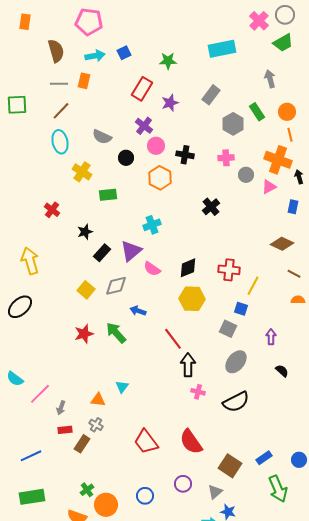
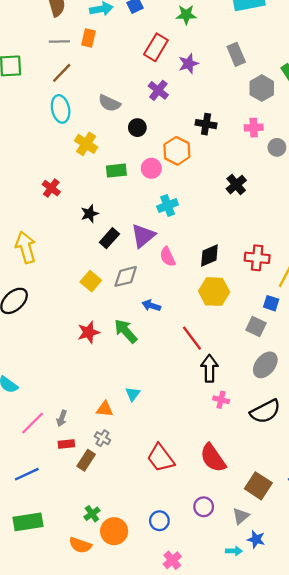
gray rectangle: (211, 95) -> (236, 54), turned -60
pink circle: (156, 146) -> (151, 168), moved
pink semicircle: (152, 269) -> (168, 257), turned 30
pink line: (40, 394) -> (33, 423), moved

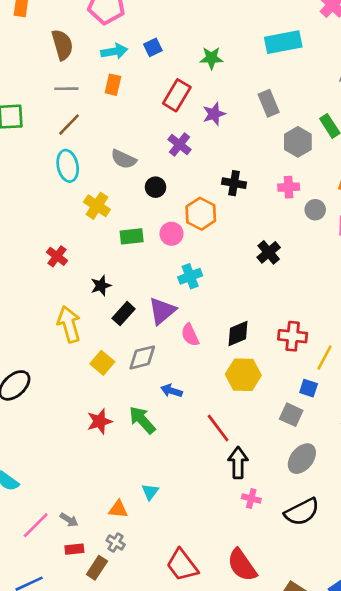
orange rectangle: (88, 38) -> (113, 85), moved
yellow arrow: (26, 247) -> (69, 324), moved
gray arrow: (62, 418) -> (69, 520), turned -77

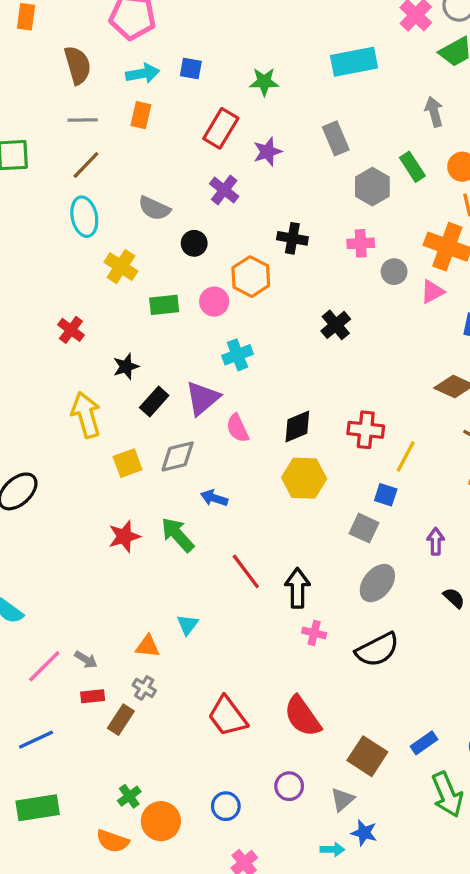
blue square: (153, 47) -> (191, 68), turned 36
yellow square: (102, 363) -> (128, 463), turned 30
red line: (218, 428) -> (246, 571), moved

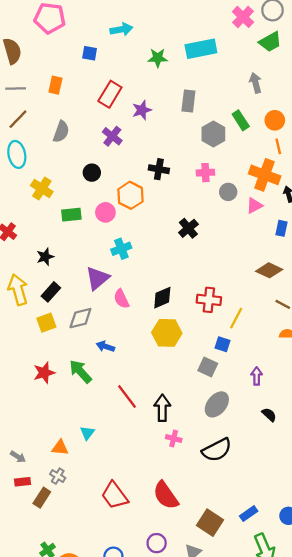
cyan arrow: (143, 73) -> (121, 29), moved
green star: (264, 82) -> (158, 58), moved
gray rectangle: (336, 138) -> (188, 101), turned 30
gray semicircle: (154, 208) -> (61, 132), moved, turned -95
black rectangle: (154, 401) -> (51, 292), moved

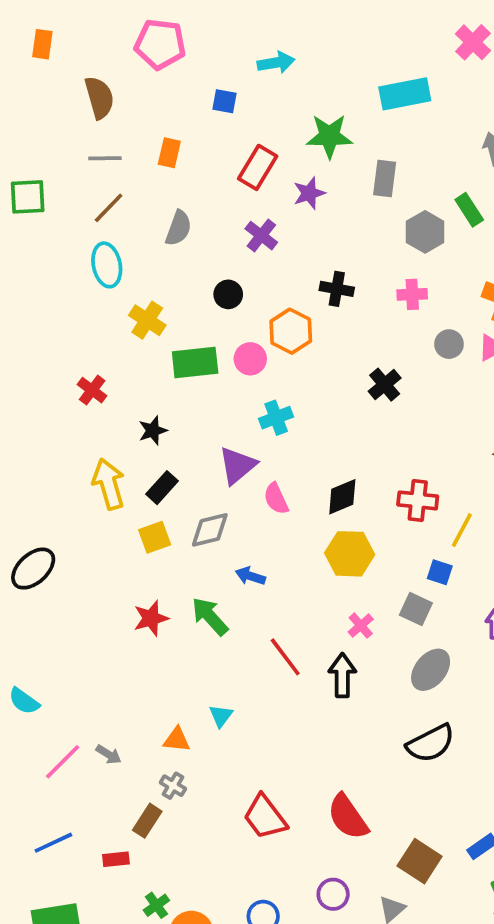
green star: (158, 58) -> (329, 136), moved, size x1.4
gray circle: (228, 192) -> (449, 344), moved
green rectangle: (71, 215) -> (195, 362), size x1.4
pink cross: (174, 439) -> (361, 626), moved, turned 35
red rectangle: (22, 482) -> (116, 859), moved

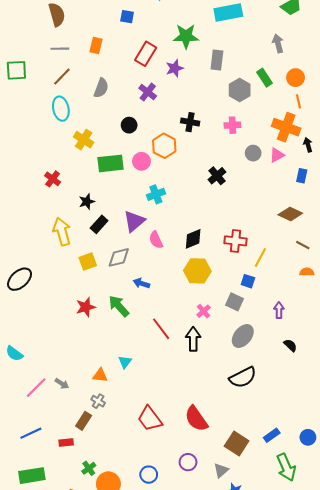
black rectangle: (162, 488) -> (99, 224), moved

